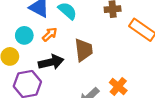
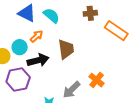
cyan circle: (24, 35) -> (20, 47), moved

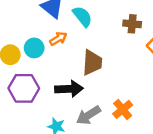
black arrow: (38, 60) -> (69, 89), moved

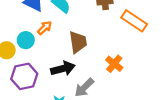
orange cross: (123, 109) -> (114, 64), moved

